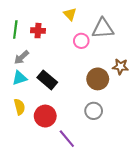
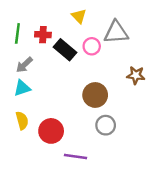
brown circle: (98, 79) -> (95, 95), moved
black rectangle: (47, 80) -> (65, 50), moved
purple line: (67, 139) -> (75, 157), turned -42

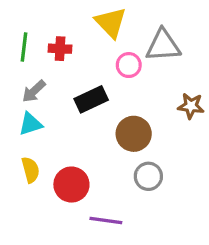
yellow triangle: (79, 16) -> (111, 22), size x1.5
black rectangle: (65, 50) -> (91, 99), moved, turned -65

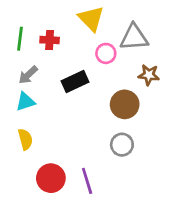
brown star: (191, 106) -> (149, 75), moved
brown circle: (134, 134) -> (125, 104), moved
red circle: (71, 185) -> (51, 178), moved
purple line: (106, 221) -> (87, 181), turned 65

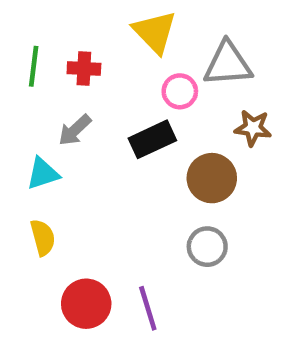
gray arrow: (28, 75) -> (75, 130), moved
black rectangle: (75, 82) -> (152, 139), moved

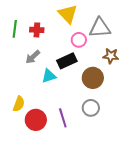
cyan triangle: (43, 174) -> (49, 76), moved
yellow semicircle: (43, 237) -> (19, 104), turned 35
red circle: (86, 304) -> (36, 120), moved
purple line: (148, 308) -> (63, 118), moved

